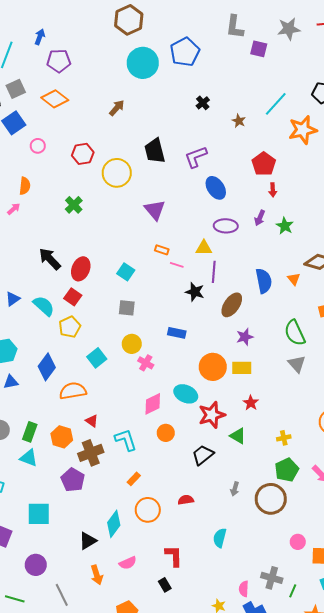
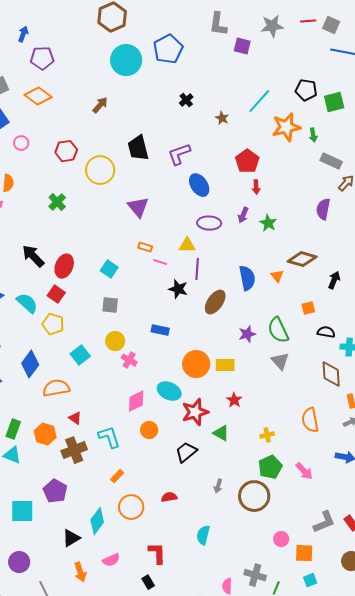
yellow pentagon: (70, 327) -> (53, 324), turned -30
purple star: (245, 337) -> (247, 334), moved
purple pentagon: (73, 480) -> (55, 491), moved

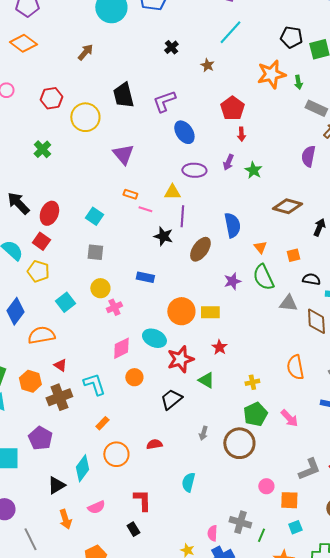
cyan line: (259, 101) -> (230, 32), moved
orange triangle: (277, 276) -> (260, 247), moved
pink cross: (129, 360) -> (114, 307), turned 35
gray triangle: (280, 361) -> (288, 303), moved, turned -42

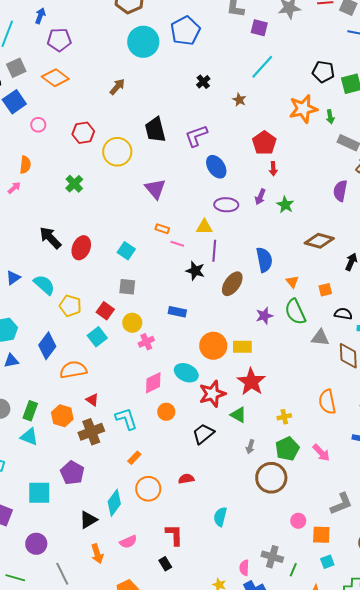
red square: (41, 241) -> (105, 311), moved
red star: (219, 347) -> (251, 382), size x1.8
gray arrow: (203, 433) -> (250, 447), moved

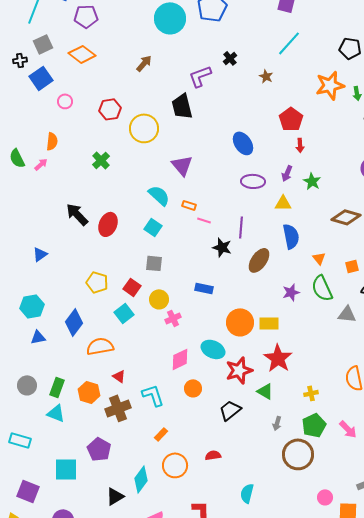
purple L-shape: (196, 136) -> (200, 76), moved
yellow triangle: (204, 227) -> (283, 203), moved
cyan semicircle: (44, 285) -> (159, 195), moved

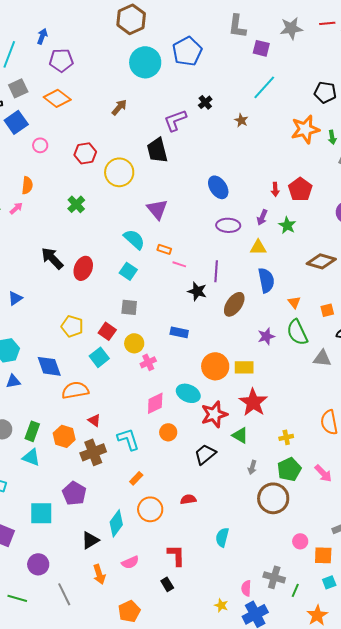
red pentagon: (291, 119) -> (300, 189), moved
blue diamond: (74, 322) -> (49, 366), turned -56

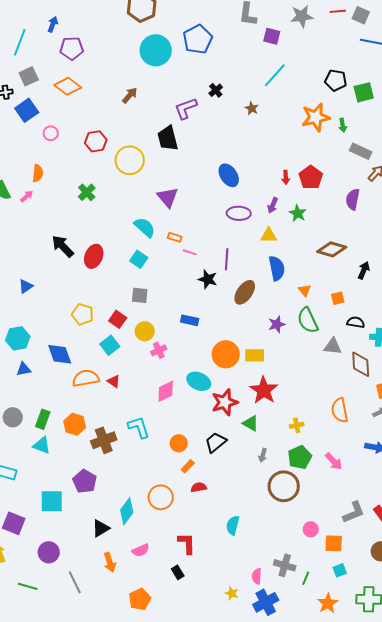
red triangle: (94, 420) -> (114, 381), moved
orange circle: (168, 432) -> (179, 443), moved
orange rectangle: (136, 478) -> (188, 466), moved

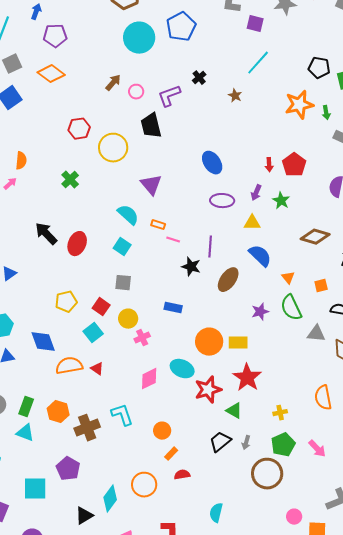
pink circle: (51, 133) -> (136, 92), moved
blue semicircle: (277, 268) -> (260, 256), turned -35
yellow pentagon: (83, 314) -> (66, 302), turned -30
black trapezoid: (216, 442) -> (220, 442), moved

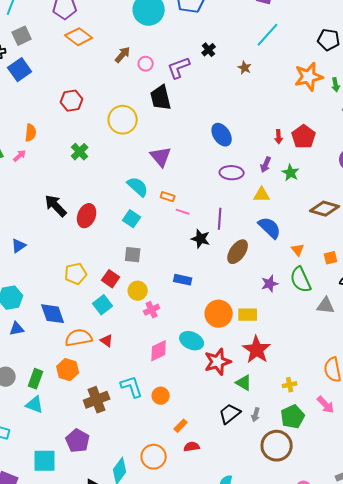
orange diamond: (51, 74) -> (79, 37), moved
red hexagon: (79, 129) -> (72, 101), moved
orange hexagon: (58, 412) -> (68, 370), moved
orange circle: (162, 431) -> (161, 396), moved
pink arrow: (317, 449) -> (326, 405), moved

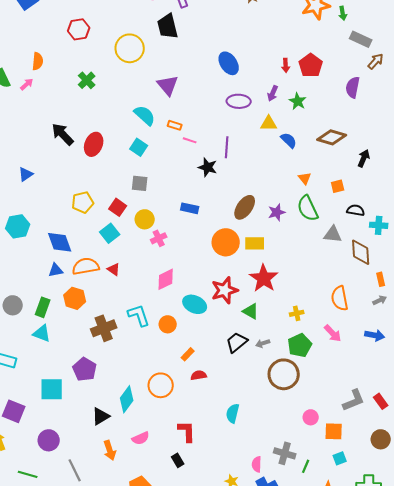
blue semicircle: (270, 228) -> (289, 140), moved, size x0.7
brown ellipse: (238, 252) -> (245, 207), moved
blue triangle: (17, 329) -> (56, 270), moved
cyan ellipse: (192, 341) -> (195, 304), moved
gray arrow: (256, 415) -> (263, 343), turned 56

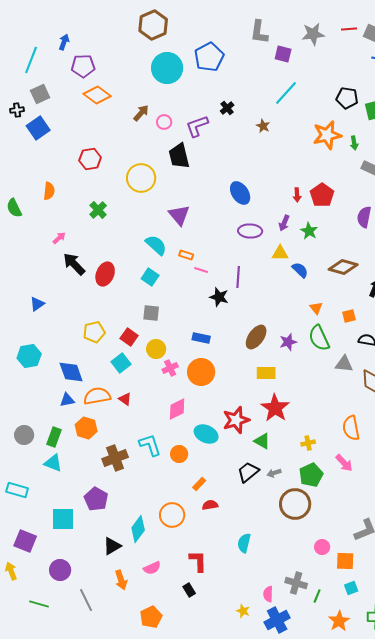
pink arrow: (27, 84) -> (59, 238), moved
orange circle: (226, 242) -> (201, 372), moved

